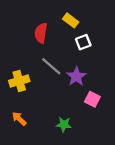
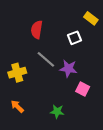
yellow rectangle: (71, 20) -> (91, 18), moved
purple star: (76, 76) -> (68, 69), turned -30

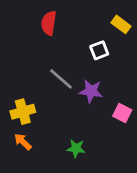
red semicircle: (37, 30) -> (49, 23), moved
yellow cross: (17, 73) -> (23, 112), moved
pink square: (83, 89) -> (122, 113), moved

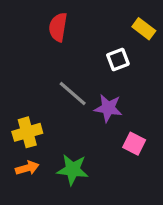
pink square: (122, 113) -> (134, 144), moved
orange arrow: (23, 142) -> (27, 168), turned 120
green star: (76, 148) -> (73, 170), moved, size x1.4

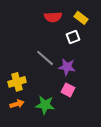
red semicircle: (58, 27) -> (53, 17), moved, turned -102
yellow rectangle: (144, 29) -> (81, 18), moved
pink square: (134, 144) -> (68, 90), moved

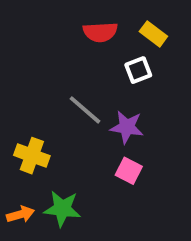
yellow cross: (17, 82) -> (32, 156), turned 36
orange arrow: (17, 104) -> (20, 214), moved
green star: (45, 105) -> (62, 209), moved

